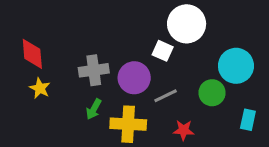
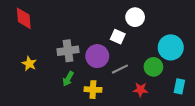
white circle: (187, 24) -> (135, 17), size x0.7
red diamond: (32, 54) -> (24, 18), moved
yellow cross: (128, 124) -> (93, 90), size x0.7
red star: (184, 130) -> (140, 90), moved

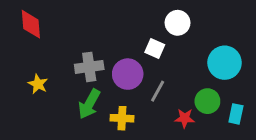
green circle: (153, 67) -> (207, 101), moved
gray line: (120, 69) -> (158, 91), turned -35
green arrow: (68, 79) -> (89, 104), size x1.5

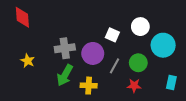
white circle: (178, 23) -> (140, 27), moved
green circle: (207, 101) -> (138, 63), moved

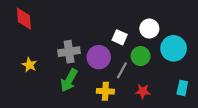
green circle: (138, 63) -> (141, 56), moved
yellow cross: (89, 86) -> (105, 91), moved

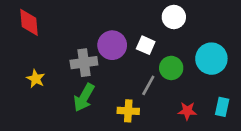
white circle: (149, 29) -> (174, 17), moved
purple circle: (99, 57) -> (112, 45), moved
red star: (143, 91) -> (187, 111), moved

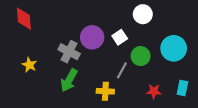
white square: (146, 45) -> (120, 37), turned 32
gray cross: (84, 63) -> (69, 52), turned 35

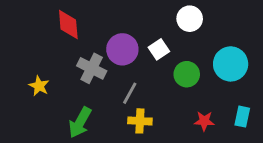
red diamond: (24, 19) -> (68, 24), moved
gray line: (122, 70) -> (130, 93), moved
green arrow: (69, 80) -> (80, 122), moved

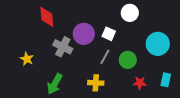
white square: (159, 49) -> (109, 34), turned -32
green circle: (187, 74) -> (128, 60), moved
gray line: (130, 93) -> (105, 57), moved

